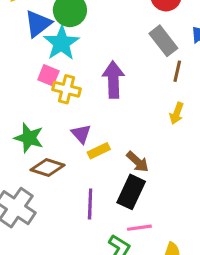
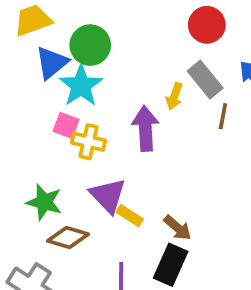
yellow arrow: (177, 113) -> (174, 96), moved
purple triangle: (81, 134) -> (108, 196), size x1.5
yellow rectangle: (99, 151) -> (130, 216), turned 60

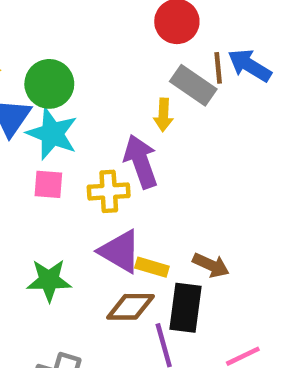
brown line: (223, 116) -> (218, 68), moved
yellow cross: (89, 142) -> (109, 191), moved
brown diamond: (68, 238) -> (131, 307), moved
black rectangle: (171, 265) -> (185, 308), moved

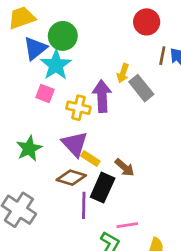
gray rectangle: (193, 85) -> (141, 88), moved
green star: (49, 280) -> (29, 148), turned 30

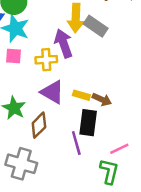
yellow arrow: (123, 73) -> (76, 18), size x1.6
yellow rectangle: (90, 159) -> (81, 95), moved
brown diamond: (71, 178) -> (39, 125), moved, turned -45

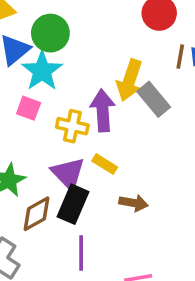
yellow rectangle: (81, 95) -> (105, 164), moved
brown arrow: (102, 99) -> (133, 203), turned -30
black rectangle: (88, 123) -> (73, 204), moved

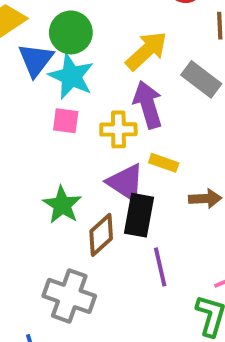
yellow arrow: (129, 80) -> (147, 51), moved, turned -138

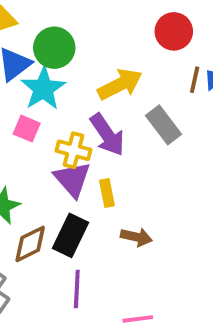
purple arrow: (148, 105) -> (107, 135), turned 147
yellow rectangle: (164, 163) -> (107, 193), turned 44
purple triangle: (126, 183) -> (72, 179), moved

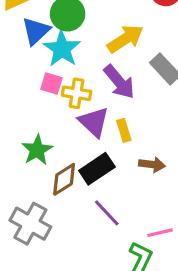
yellow cross: (73, 150) -> (76, 93), moved
black rectangle: (70, 235) -> (97, 169), turned 36
purple line: (77, 289) -> (107, 213), turned -40

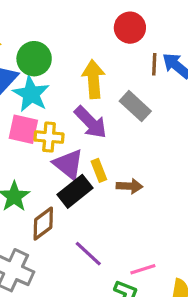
yellow arrow: (125, 39) -> (93, 79), turned -57
pink square: (51, 83) -> (23, 129), size x1.4
brown arrow: (152, 165) -> (129, 186), moved
black rectangle: (97, 169) -> (75, 191), moved

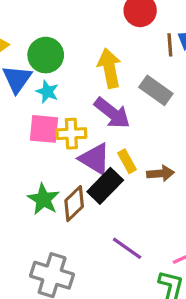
cyan star: (31, 94) -> (47, 92), size x0.6
brown diamond: (43, 224) -> (74, 204), moved

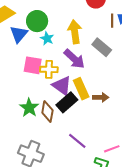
cyan star: (47, 92) -> (47, 38), moved
yellow rectangle: (127, 161) -> (81, 89), size x1.5
brown diamond: (74, 204) -> (47, 112), turned -40

